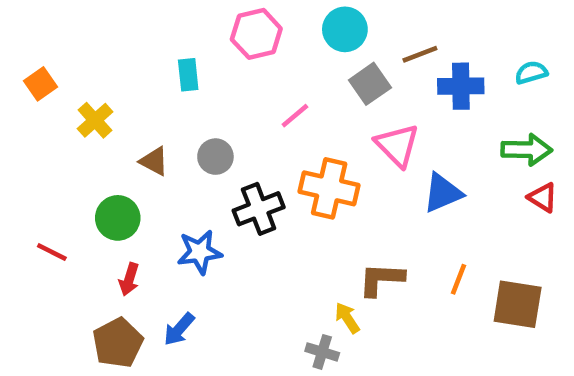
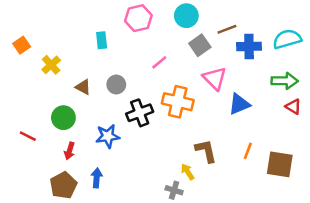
cyan semicircle: (531, 73) -> (287, 39), size x1.6
brown L-shape: (381, 279) -> (206, 151), turned 75
blue arrow: (179, 329) -> (97, 178), turned 144

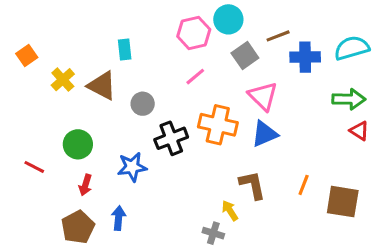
pink hexagon: (138, 18) -> (194, 33), moved
brown triangle: (83, 87) -> (102, 86), moved, size x1.5
blue triangle: (239, 104) -> (264, 134), moved

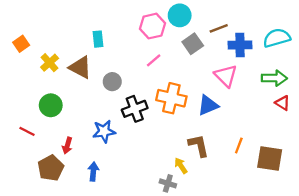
pink triangle: (263, 96) -> (226, 76), moved
green circle: (78, 144) -> (51, 105), moved
brown pentagon: (78, 227) -> (51, 168), moved

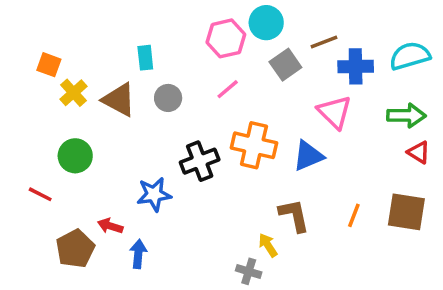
orange square: (21, 44) -> (49, 65), moved, turned -35
gray circle: (112, 82) -> (168, 98), moved
red arrow: (67, 146) -> (110, 226), moved, turned 91
brown square: (270, 159) -> (406, 212), moved

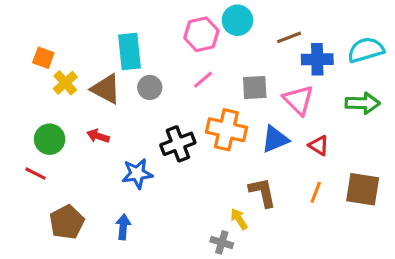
cyan rectangle: (145, 58) -> (129, 52), size x1.6
gray square: (285, 65) -> (255, 88), moved, turned 32
red triangle: (419, 152) -> (319, 145), moved
green circle: (75, 156) -> (50, 139), moved
red arrow: (110, 226) -> (98, 136), moved

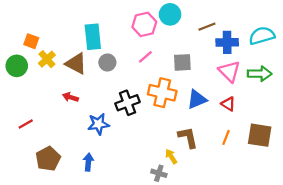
pink triangle: (298, 100) -> (229, 71), moved
green circle: (50, 139) -> (17, 66), moved
red line: (35, 174) -> (26, 124), turned -56

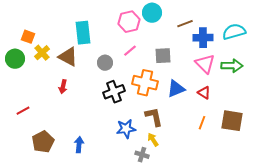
gray circle: (107, 62) -> (105, 63), moved
red arrow: (70, 97) -> (63, 87), turned -96
blue star: (98, 124) -> (126, 129), moved
brown L-shape: (188, 137) -> (154, 117), moved

